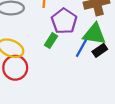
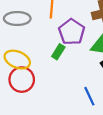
blue line: (81, 48) -> (89, 96), moved, turned -54

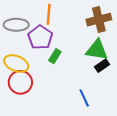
purple pentagon: (72, 32) -> (40, 37), moved

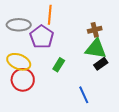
brown cross: (99, 20) -> (95, 30), moved, size x0.6
green rectangle: (55, 56) -> (59, 65), moved

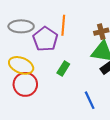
orange line: (50, 15) -> (63, 25), moved

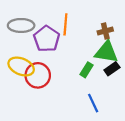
green rectangle: (63, 69) -> (86, 70), moved
red circle: (25, 84) -> (38, 75), moved

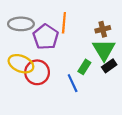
green triangle: (106, 52) -> (104, 50), turned 50
blue line: (93, 103) -> (73, 83), moved

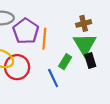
orange line: (64, 23) -> (44, 39), moved
black rectangle: (109, 66) -> (90, 61), turned -72

